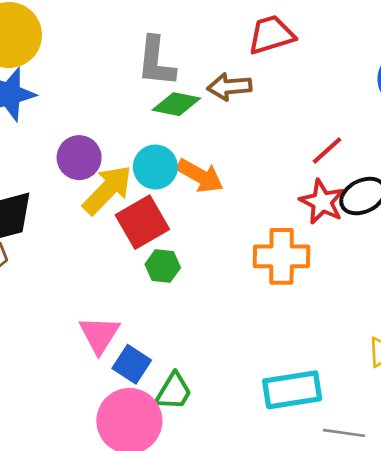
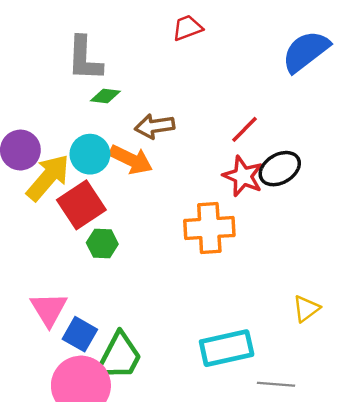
red trapezoid: (271, 35) -> (187, 28), size x0.7
brown arrow: (229, 87) -> (155, 126), moved
green diamond: (176, 104) -> (105, 96), size x0.7
green trapezoid: (173, 391) -> (119, 356), size x1.4

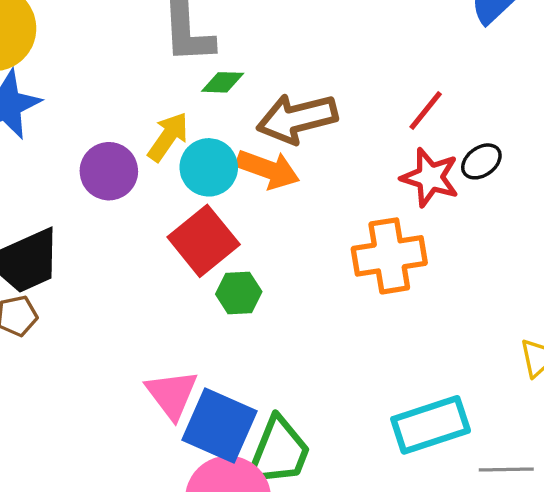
brown arrow: (155, 126) -> (297, 118), size x1.4
black ellipse: (280, 169) -> (481, 161), size x0.7
yellow arrow: (48, 178) -> (168, 137), moved, size x0.7
blue square: (80, 334) -> (220, 425), size x1.5

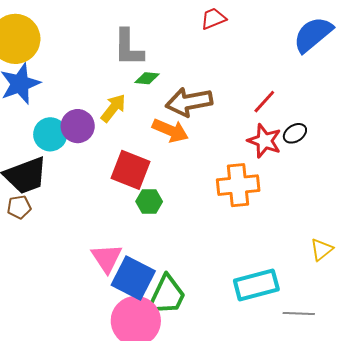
cyan circle: (209, 167) -> (50, 134), moved
red square: (204, 241) -> (130, 170), turned -33

